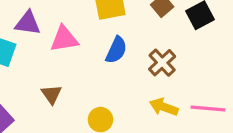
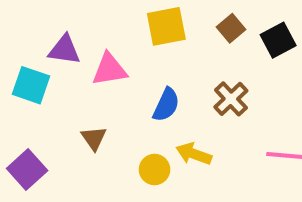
blue semicircle: (116, 50) -> (166, 105), moved
yellow arrow: (164, 107) -> (194, 154), moved

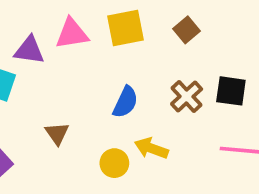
black square: (278, 40) -> (231, 91), moved, turned 36
pink triangle: (109, 70) -> (72, 34), moved

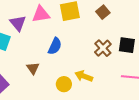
purple triangle: (29, 50) -> (18, 23), turned 42
blue semicircle: (125, 102) -> (55, 46), moved

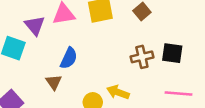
blue semicircle: (55, 46) -> (69, 58), moved
brown cross: (103, 48) -> (142, 57), turned 30

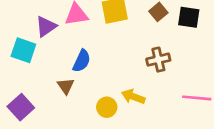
purple triangle: (35, 25) -> (46, 26), turned 35
black square: (172, 53) -> (189, 17), moved

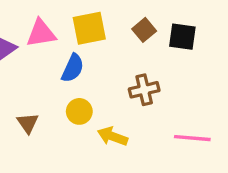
blue semicircle: (82, 61) -> (73, 68), moved
yellow circle: (107, 107) -> (79, 111), moved

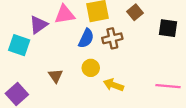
black square: (182, 37) -> (168, 28), moved
brown cross: (144, 90) -> (112, 38), moved

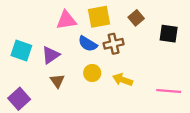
purple triangle: (38, 25) -> (51, 55), moved
blue semicircle: (86, 38) -> (88, 44), turned 96
yellow arrow: (113, 85) -> (123, 80), moved

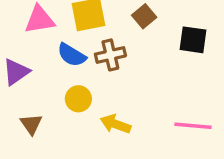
yellow arrow: (123, 80) -> (115, 124), moved
brown triangle: (57, 81) -> (31, 124), moved

